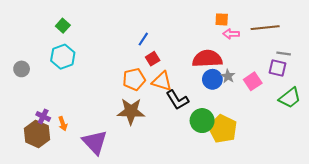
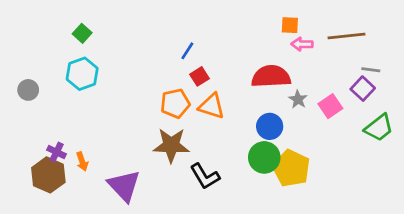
purple square: (277, 68) -> (363, 89), turned 30
blue circle: (212, 79) -> (270, 126), moved
black L-shape: (177, 100) -> (205, 176), moved

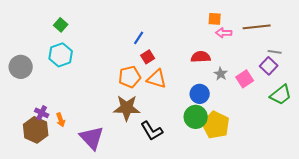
red semicircle: (271, 76) -> (201, 57), size x0.7
gray circle: (28, 90) -> (21, 67), size x1.5

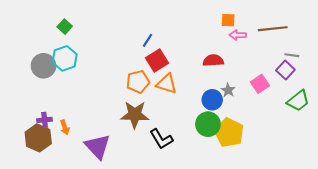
red square: (148, 57) -> (157, 60), size x1.5
gray circle: (21, 67) -> (43, 66), moved
gray star: (221, 74) -> (228, 90), moved
purple cross: (42, 113) -> (45, 120), turned -32

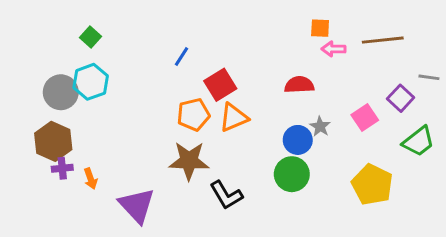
blue line: (147, 40) -> (181, 56), moved
gray line: (292, 55) -> (429, 77), moved
orange triangle: (167, 84) -> (234, 118), turned -40
yellow pentagon: (229, 133) -> (372, 185), moved
brown hexagon: (38, 138) -> (53, 141), moved

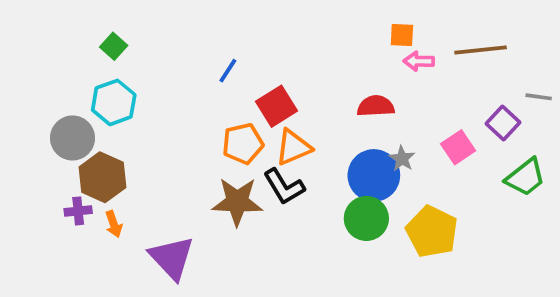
gray circle: (61, 92) -> (73, 138), moved
blue circle: (298, 140) -> (374, 175), size x1.4
brown hexagon: (53, 141) -> (102, 177), moved
yellow pentagon: (372, 185) -> (432, 232), moved
black L-shape: (226, 195) -> (284, 187), moved

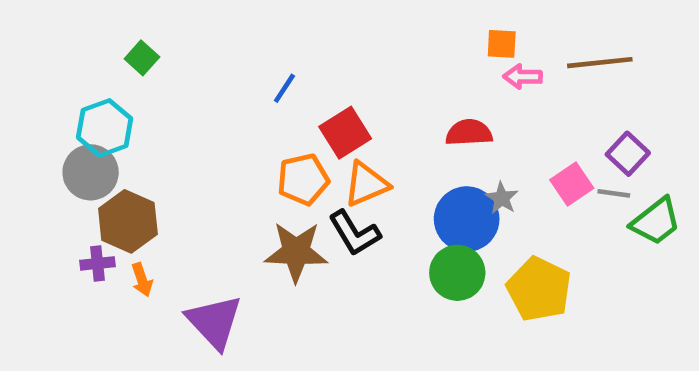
gray line: (539, 97) -> (614, 193), moved
cyan hexagon: (114, 102) -> (105, 128), moved

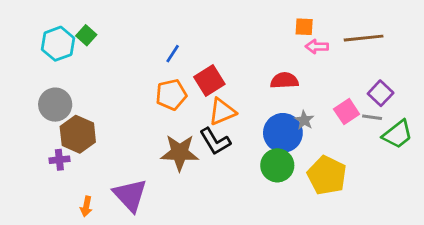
cyan hexagon: (105, 128) -> (58, 44), moved
orange pentagon: (303, 179) -> (171, 95), moved
orange arrow: (142, 280) -> (86, 206), moved, turned 30

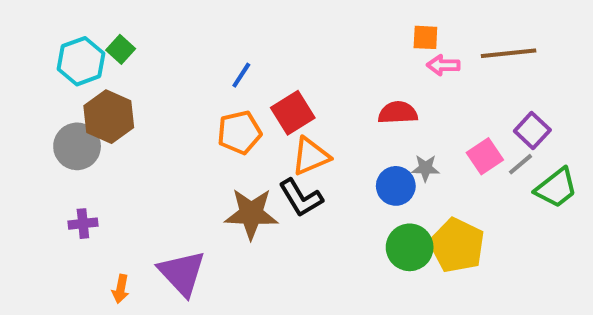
gray line: (372, 117) -> (520, 164), turned -48
gray star: (304, 120) -> (425, 168), turned -30
blue circle: (283, 133) -> (396, 186), size x0.7
brown hexagon: (78, 134) -> (109, 117), moved
green circle: (277, 165) -> (410, 247), moved

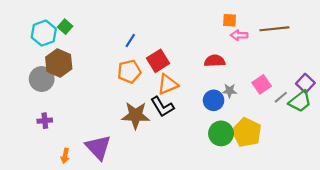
purple square: (532, 131) -> (305, 83), moved
gray line: (520, 164) -> (281, 97), moved

